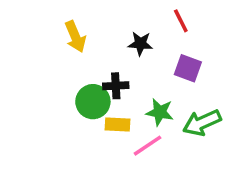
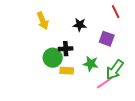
red line: (181, 21) -> (116, 12), moved
green arrow: (202, 123) -> (115, 70), turned -30
pink line: (147, 146) -> (105, 83), moved

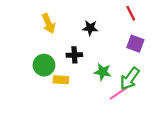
purple square: (107, 39) -> (135, 44), moved
green circle: (53, 58) -> (44, 65), moved
yellow rectangle: (67, 71) -> (61, 80), moved

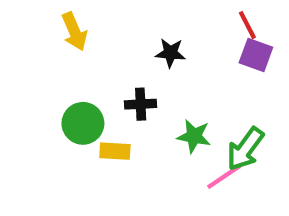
yellow arrow: (48, 23) -> (74, 32), moved
purple square: (135, 44) -> (256, 55), moved

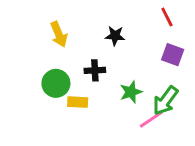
yellow arrow: (74, 32) -> (59, 34), moved
purple square: (256, 55) -> (173, 55), moved
green star: (194, 136) -> (131, 92), turned -30

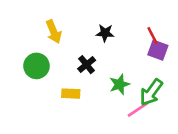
red line: (167, 17) -> (153, 36), moved
black cross: (95, 70) -> (87, 65), turned -36
green circle: (56, 83) -> (36, 66), moved

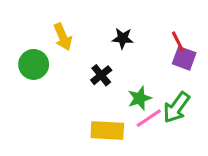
green circle: (36, 66) -> (34, 64), moved
yellow rectangle: (71, 94) -> (107, 130), moved, size x1.5
pink line: (138, 109) -> (149, 118), moved

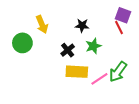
purple square: (184, 58) -> (123, 15), moved
green star: (140, 98) -> (93, 46), moved
yellow rectangle: (107, 130) -> (77, 72), moved

